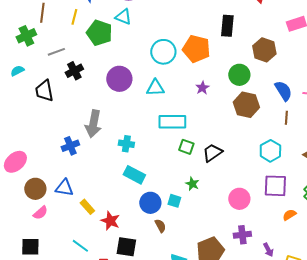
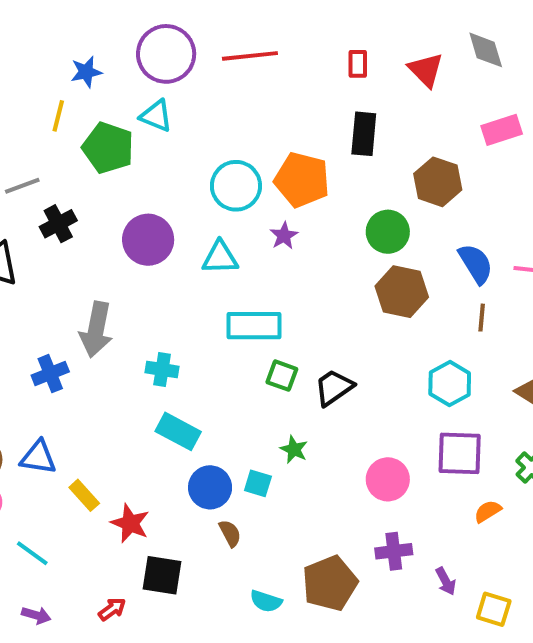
purple star: (202, 88) -> (284, 236), moved
cyan line: (80, 246) -> (32, 553), moved

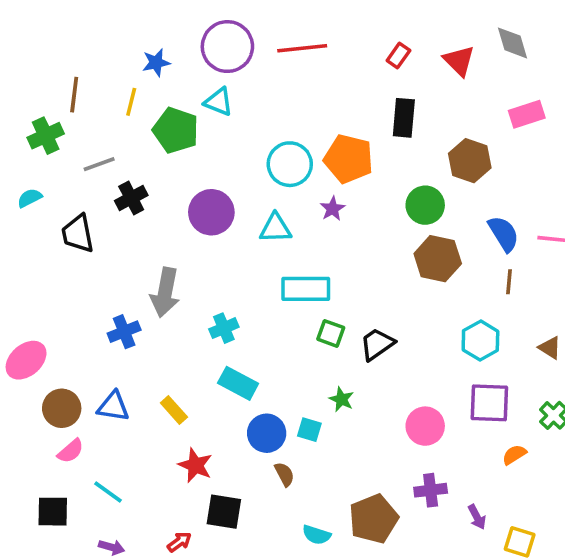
red rectangle: (358, 64) -> (398, 55), turned 35
cyan cross: (162, 370) -> (224, 328), turned -32
yellow rectangle: (84, 495) -> (174, 410), moved

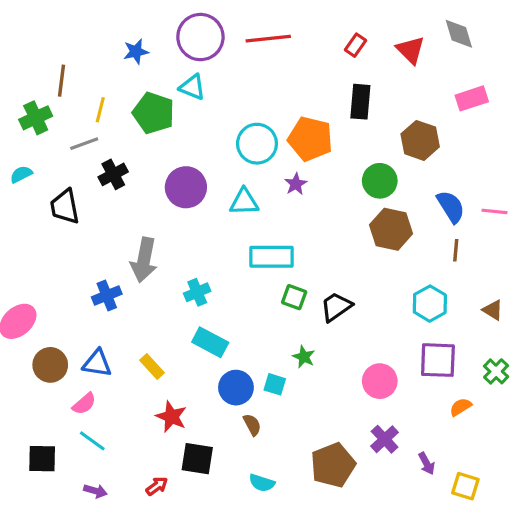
yellow line: (131, 102) -> (100, 110), moved
pink semicircle: (71, 451) -> (84, 404), moved
purple cross: (431, 490) -> (385, 439), turned -36
cyan semicircle: (316, 535) -> (262, 483), moved

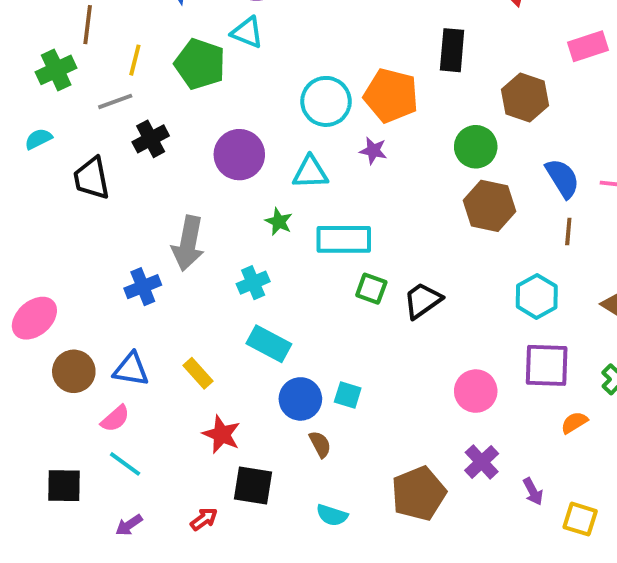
purple star: (296, 184) -> (373, 151), turned -30
green star: (304, 357) -> (279, 222), moved
purple arrow: (95, 491) -> (129, 525), turned 130

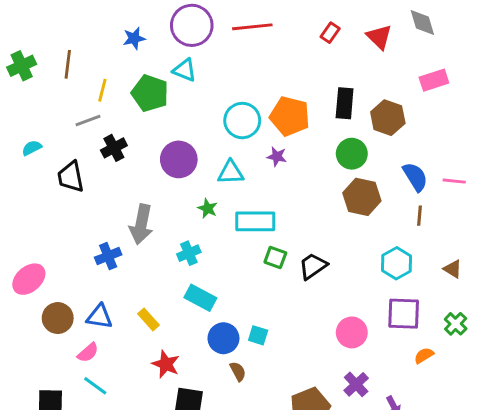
black rectangle: (452, 50) -> (345, 103), moved
green cross: (56, 70) -> (22, 66), moved

